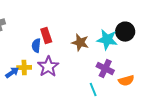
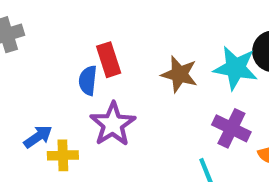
yellow cross: (24, 68) -> (63, 155), moved

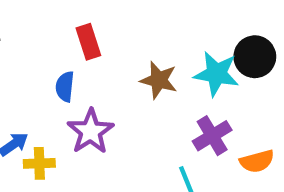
red rectangle: (109, 60) -> (88, 42), moved
purple cross: (231, 128) -> (212, 136), turned 33

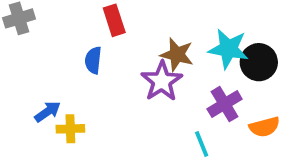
black circle: (255, 57) -> (259, 62), moved
purple star: (91, 131) -> (162, 81), moved

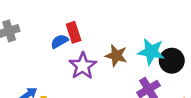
blue semicircle: (93, 60) -> (59, 41), moved, turned 54
purple star: (162, 81) -> (83, 66), moved

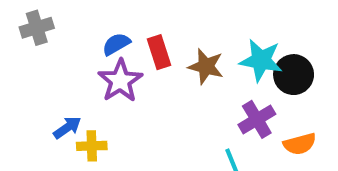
red rectangle: (74, 32) -> (159, 52), moved
purple star: (83, 66) -> (120, 81), moved

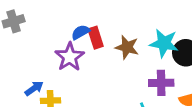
blue semicircle: (116, 44) -> (81, 32), moved
purple cross: (257, 119) -> (161, 83), turned 30

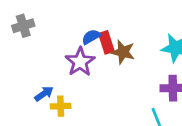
brown star: (127, 47) -> (123, 52), moved

